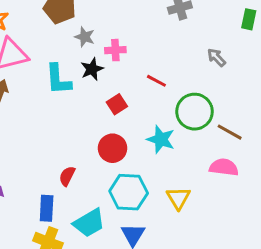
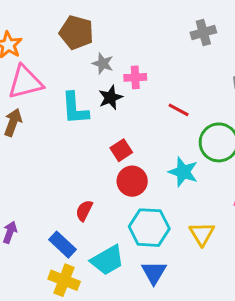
red square: (117, 104) -> (121, 150), moved
blue rectangle: (47, 208) -> (62, 245), turned -50

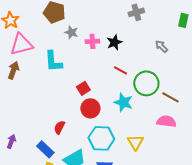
black star: (110, 98) -> (114, 42), moved
red line: (179, 110) -> (120, 70), moved

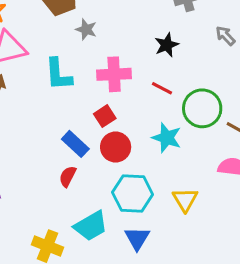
pink cross: (92, 41) -> (114, 74), moved, size x1.5
black star: (114, 42) -> (167, 45), moved
gray arrow: (161, 46) -> (225, 36), moved
blue rectangle: (45, 149) -> (75, 144), moved

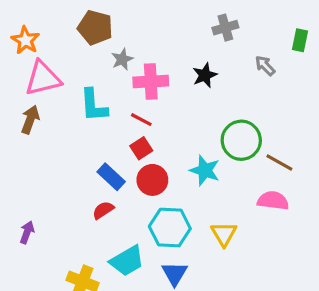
gray star: (86, 29) -> (122, 59), turned 30
pink cross: (114, 74) -> (151, 82), moved
red line: (162, 88) -> (141, 120), moved
red semicircle: (68, 176) -> (103, 210), turned 30

